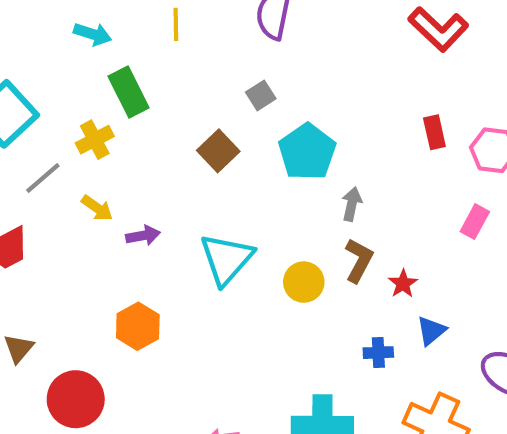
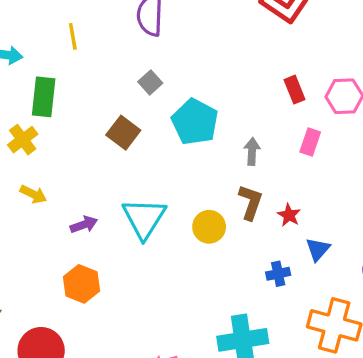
green rectangle: (129, 92) -> (44, 97), turned 42
gray arrow: (352, 204) -> (252, 151), moved
pink rectangle: (475, 222) -> (310, 142), moved
purple arrow: (143, 236) -> (84, 225), moved

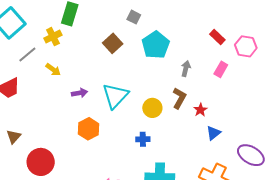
gray square: (150, 82) -> (134, 17), turned -32
red rectangle: (295, 90) -> (217, 37), turned -35
blue cross: (278, 274) -> (143, 139), moved
orange hexagon: (81, 284) -> (88, 129), moved

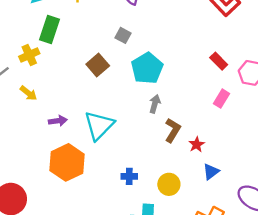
gray arrow: (186, 69) -> (155, 104), moved
yellow circle: (152, 108) -> (169, 184), moved
orange hexagon: (88, 129) -> (67, 162), size x1.4

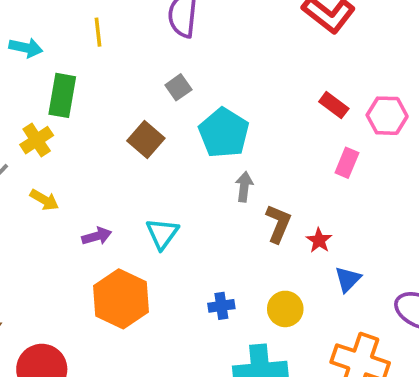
gray square: (123, 35) -> (178, 87), turned 35
cyan triangle: (99, 125) -> (162, 234), size x0.7

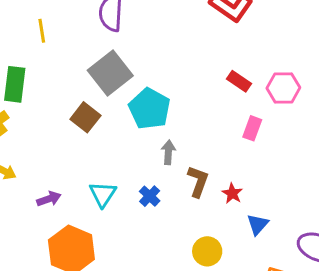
gray square: (178, 87) -> (110, 73), size x2.0
blue cross: (221, 306) -> (150, 196), moved, turned -35

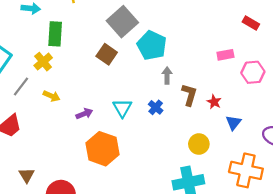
red rectangle: (239, 81) -> (251, 23), moved
pink hexagon: (283, 88) -> (253, 72), moved
pink rectangle: (252, 128) -> (225, 55), turned 63

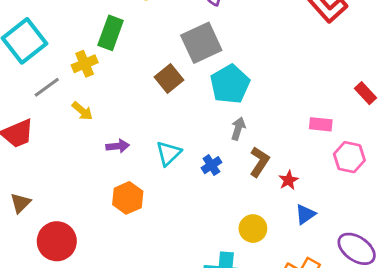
orange hexagon: (102, 149) -> (128, 198), size x0.7

